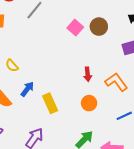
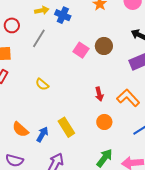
yellow semicircle: (12, 66) -> (42, 84), moved
blue arrow: (27, 89) -> (42, 134), moved

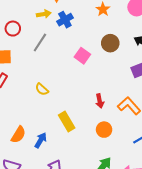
blue cross: (63, 15) -> (65, 20), turned 35
brown circle: (104, 46) -> (110, 43), moved
yellow rectangle: (66, 127) -> (67, 122), moved
orange semicircle: (20, 129) -> (18, 135), turned -102

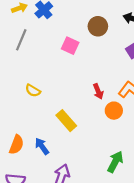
orange circle: (104, 130) -> (114, 111), moved
blue arrow: (41, 140) -> (42, 146), turned -56

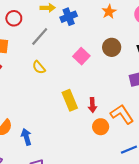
yellow semicircle: (33, 91) -> (39, 67), moved
yellow rectangle: (66, 121) -> (70, 100), moved

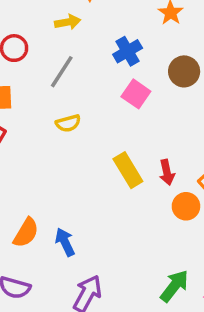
blue cross: (69, 17) -> (128, 51), moved
yellow semicircle: (39, 67) -> (68, 123), turned -56

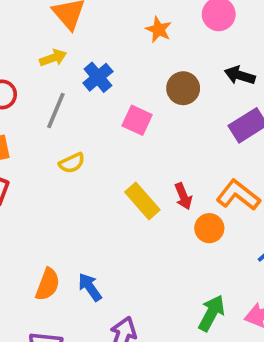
blue cross: (128, 51) -> (98, 77), moved

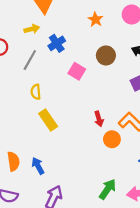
yellow semicircle: (72, 163) -> (36, 92), turned 104
yellow rectangle: (142, 201) -> (48, 120), moved
orange semicircle: (48, 284) -> (13, 161), turned -36

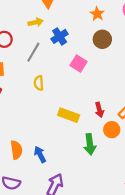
brown circle: (106, 55) -> (102, 39), moved
yellow rectangle: (48, 120) -> (69, 115), moved, turned -36
green arrow: (108, 189) -> (90, 144), moved, turned 138

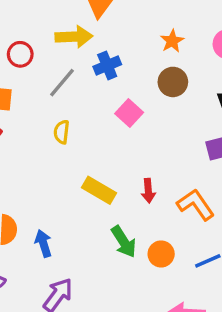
yellow arrow: (36, 22) -> (74, 37), size x1.5
orange circle: (112, 130) -> (161, 254), moved
green arrow: (90, 144) -> (124, 242), turned -36

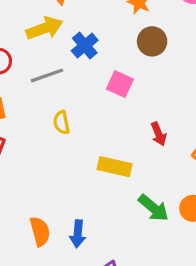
gray line: (62, 83) -> (47, 75), turned 48
red arrow: (148, 191) -> (159, 134), moved
blue arrow: (43, 243) -> (78, 234), turned -140

